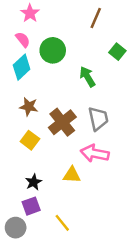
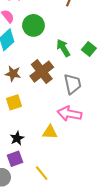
green square: (117, 52) -> (89, 49), moved
brown cross: (62, 122) -> (42, 72), moved
yellow square: (30, 140) -> (14, 102), turned 35

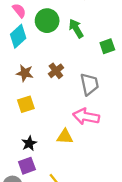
green arrow: (63, 48) -> (76, 28), moved
green square: (89, 49) -> (107, 46), turned 32
brown cross: (42, 72) -> (56, 71), size x0.6

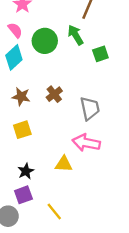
green arrow: (76, 28) -> (76, 35), moved
green square: (107, 46) -> (100, 54), moved

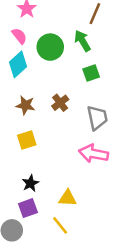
green square: (100, 54) -> (91, 73), moved
yellow triangle: (64, 164) -> (68, 198), moved

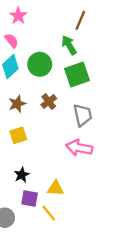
green circle: (50, 47) -> (40, 64), moved
green square: (91, 73) -> (77, 74), size x1.6
brown star: (25, 105) -> (17, 104), turned -30
purple square: (28, 208) -> (30, 199), moved, turned 30

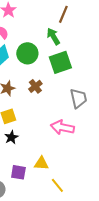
gray trapezoid: (83, 115) -> (78, 98), moved
black star: (22, 175) -> (11, 137), moved
yellow line: (49, 213) -> (57, 185), moved

